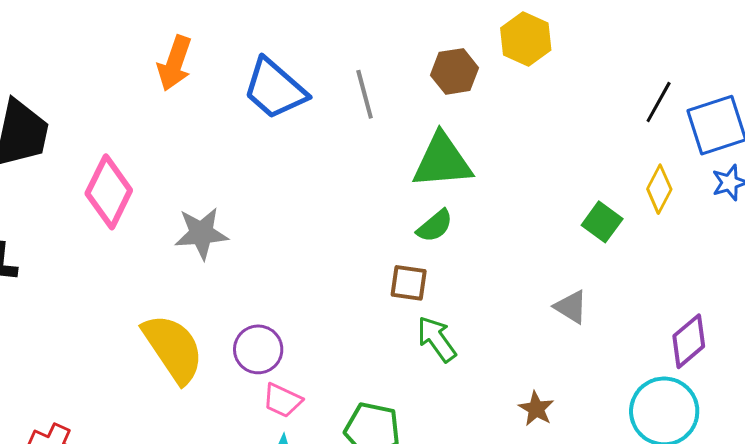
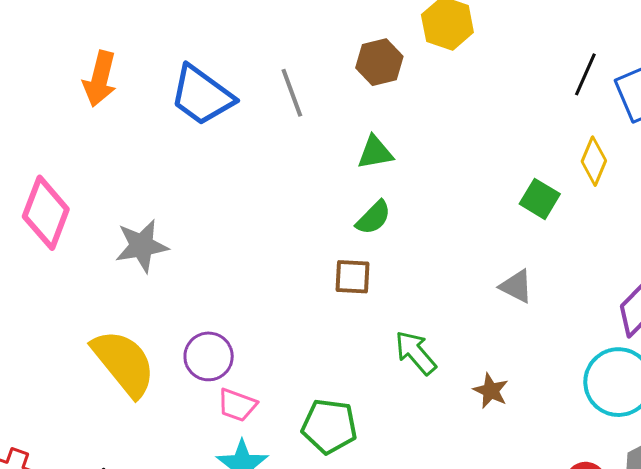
green triangle: (442, 161) -> (375, 152), size x0.6
green arrow: (437, 339) -> (416, 353), moved

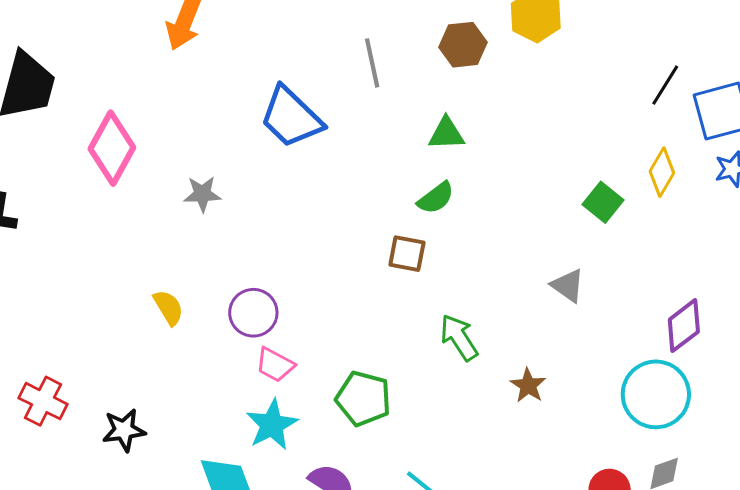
blue trapezoid: (202, 95) -> (291, 117), moved
gray star: (142, 246) -> (202, 194), size x0.7
yellow semicircle: (124, 363) -> (168, 307), size x0.5

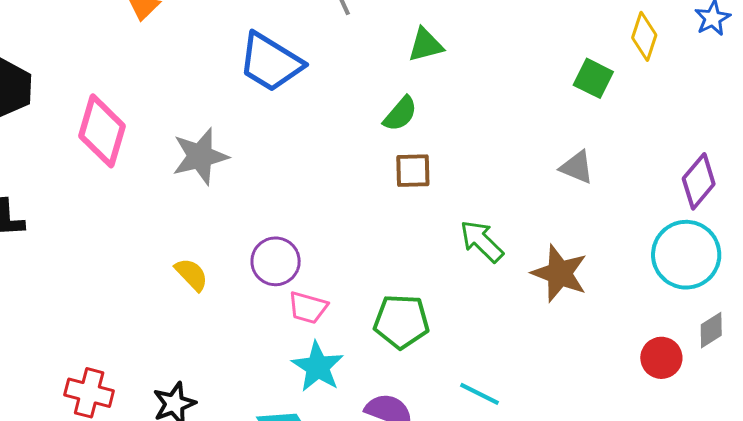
gray star: (202, 194) -> (200, 156), size x1.5
green semicircle: (436, 198) -> (400, 114), moved
brown star: (528, 385) -> (560, 273), size x1.6

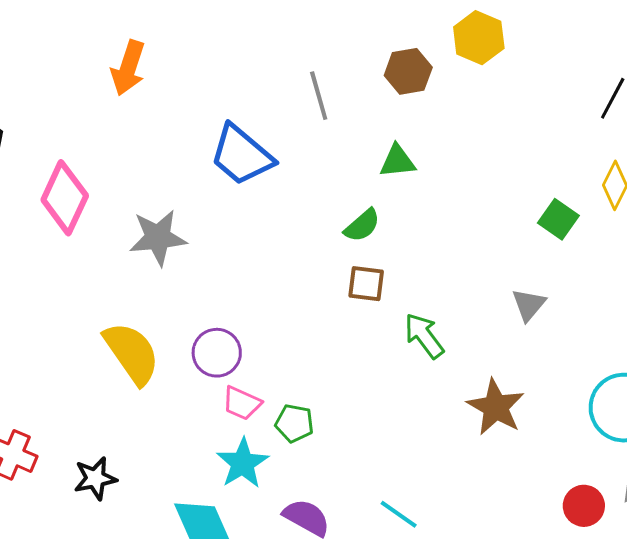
gray triangle: (577, 167) -> (529, 305), turned 39
green arrow: (482, 241) -> (424, 336), moved
yellow semicircle: (192, 274) -> (132, 353), size x1.8
green pentagon: (401, 321) -> (294, 423), moved, size x0.7

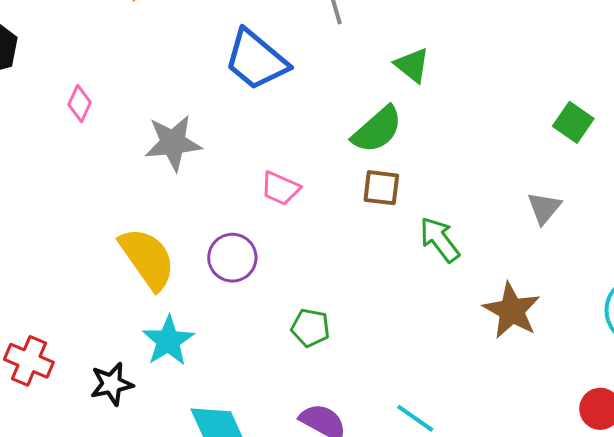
green triangle: (397, 161) -> (412, 65), turned 45
pink diamond: (65, 198) -> (80, 103), size x0.5
green semicircle: (362, 225) -> (377, 130), size x1.4
pink trapezoid: (242, 403) -> (280, 188), moved
cyan star: (243, 463) -> (168, 341), moved

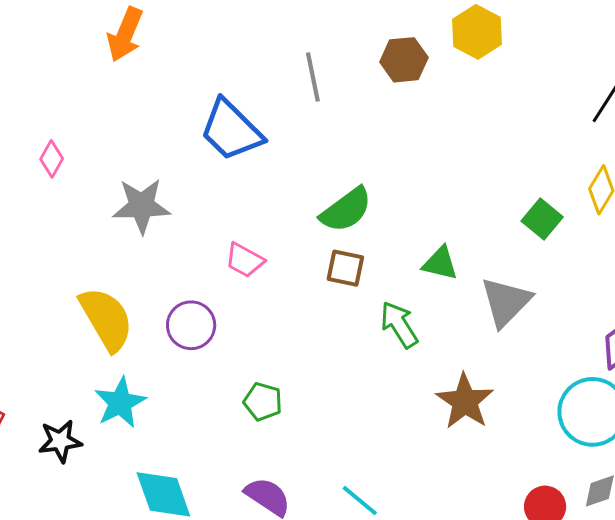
green triangle: (412, 65) -> (440, 263), moved, turned -30
gray triangle: (544, 208) -> (506, 302), size x1.5

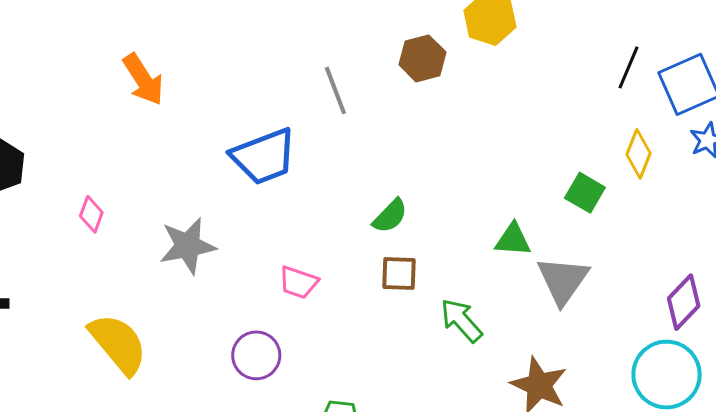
orange arrow: (125, 34) -> (143, 79), turned -46
blue trapezoid: (231, 130) -> (264, 156), turned -56
green semicircle: (346, 210) -> (390, 216), size x0.7
green triangle: (440, 263) -> (513, 240), moved
yellow semicircle: (106, 319) -> (118, 344), moved

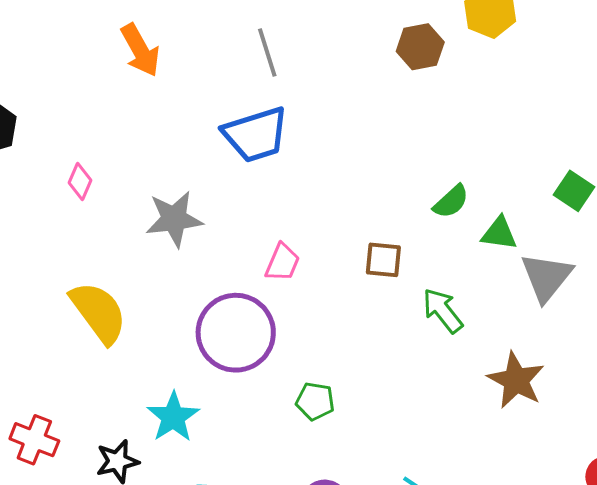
gray line: (335, 90) -> (267, 53), moved
green semicircle: (390, 216) -> (451, 202), moved
pink trapezoid: (298, 282) -> (282, 262), turned -90
purple circle: (256, 355) -> (236, 333), size x1.6

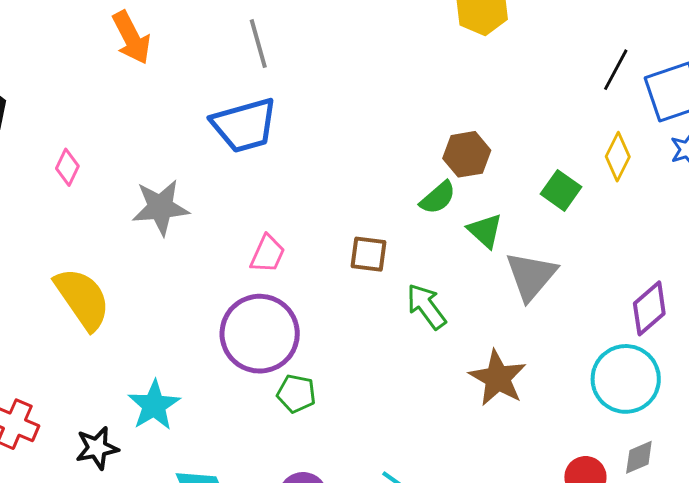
brown hexagon: (420, 47) -> (467, 154), moved
green triangle: (499, 233) -> (485, 231), turned 33
purple circle: (236, 333) -> (260, 334), moved

